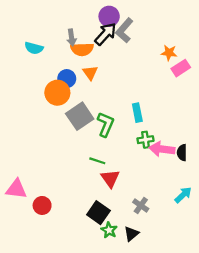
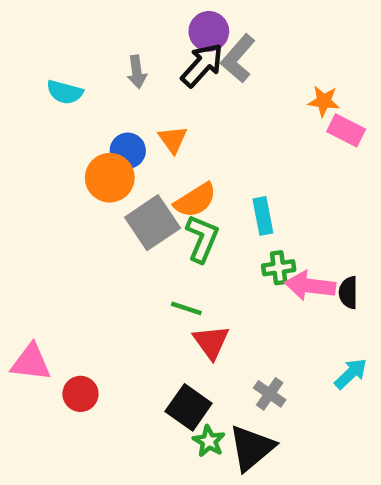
orange semicircle: (82, 49) -> (195, 200), moved, turned -30
pink rectangle: (181, 68) -> (346, 130), turned 60
black triangle: (131, 234) -> (252, 448), size x1.6

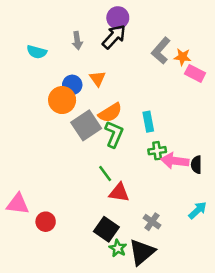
gray L-shape: (238, 58) -> (161, 51), moved
green line: (186, 308) -> (105, 174), turned 36
red triangle: (211, 342) -> (119, 193), turned -45

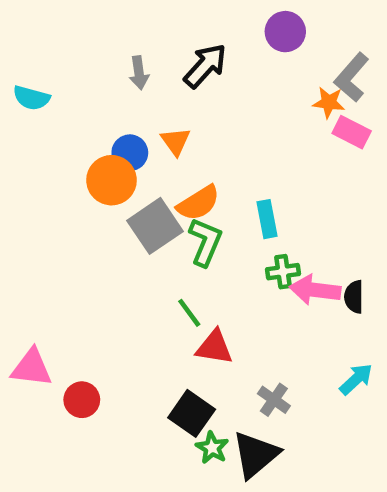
purple circle: (118, 18) -> (285, 32), moved
gray L-shape: (161, 51) -> (352, 77), moved
cyan semicircle: (37, 52) -> (31, 98), moved

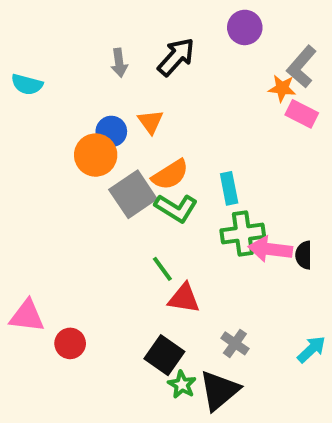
green L-shape: (205, 242) -> (176, 208), turned 99
green cross: (283, 272) -> (243, 234), size x1.5
cyan arrow: (356, 379) -> (311, 349), moved

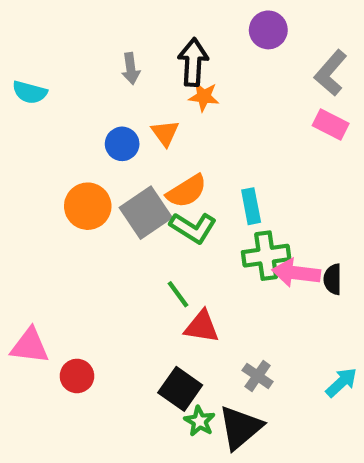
black arrow: (176, 57) -> (193, 62), turned -39
orange star: (282, 88) -> (204, 97), moved
orange circle: (96, 155) -> (88, 206), moved

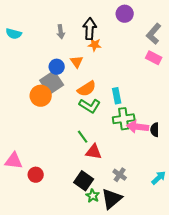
cyan semicircle: (30, 92) -> (14, 34), moved
gray square: (146, 213) -> (52, 83), moved

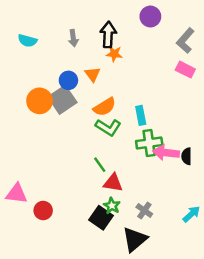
cyan semicircle: (14, 34) -> (27, 41), moved
orange circle: (41, 96) -> (40, 101), moved
green star: (93, 196) -> (112, 206), moved

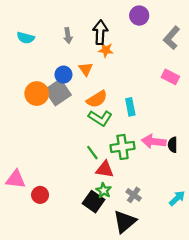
pink rectangle: (185, 70) -> (170, 77), moved
green cross: (149, 143) -> (123, 147), moved

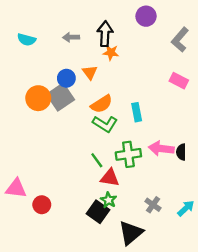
gray arrow: (68, 36) -> (71, 37), turned 96
gray cross: (134, 195) -> (153, 205), moved

